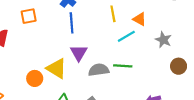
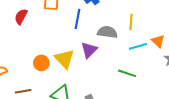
orange triangle: (140, 19) -> (158, 41), moved
blue line: (72, 23) -> (78, 19), moved
gray semicircle: (99, 70) -> (107, 32), moved

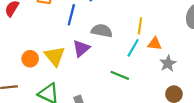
yellow line: (131, 22) -> (140, 26), moved
orange triangle: (158, 41) -> (155, 44), turned -40
cyan line: (138, 46) -> (133, 48), turned -48

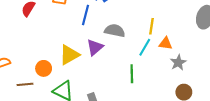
yellow triangle: (55, 56) -> (69, 55), turned 40
orange circle: (30, 59) -> (44, 68), moved
green line: (120, 75) -> (132, 74), turned 66

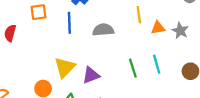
purple triangle: (95, 47) -> (91, 75), moved, turned 36
cyan line: (145, 47) -> (157, 64), moved, turned -30
gray star: (178, 63) -> (180, 31), moved

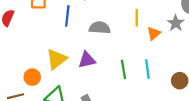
orange triangle: (158, 28) -> (154, 33), turned -40
gray star: (180, 31) -> (176, 23), moved
purple triangle: (91, 75) -> (87, 60), moved

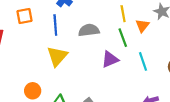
yellow triangle: (57, 59) -> (57, 56), moved
purple triangle: (87, 60) -> (110, 59), moved
green line: (124, 70) -> (123, 38), moved

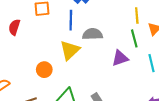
gray semicircle: (89, 30) -> (93, 34), moved
orange circle: (33, 91) -> (44, 70), moved

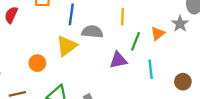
yellow line: (137, 16) -> (122, 17), moved
green line: (134, 38) -> (136, 41), turned 30

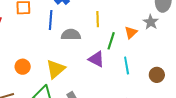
yellow triangle: (67, 46) -> (56, 69), moved
purple triangle: (118, 60) -> (96, 59), turned 42

